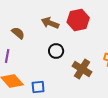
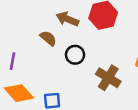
brown semicircle: (18, 33) -> (48, 38), moved

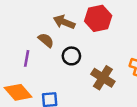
purple line: (12, 61) -> (27, 58), moved

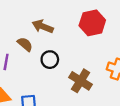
red hexagon: (98, 18) -> (92, 23), moved

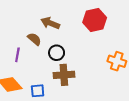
brown cross: (81, 81) -> (64, 75), moved, turned -36

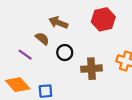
purple line: (17, 55) -> (25, 55), turned -64
brown cross: (64, 75) -> (91, 69), moved

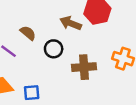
brown arrow: (58, 23) -> (71, 23), moved

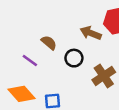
brown cross: (84, 67) -> (104, 76), turned -30

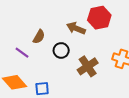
brown semicircle: (49, 43) -> (39, 37), turned 80

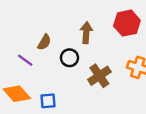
red hexagon: (99, 18) -> (127, 23), moved
brown arrow: (76, 28) -> (86, 33), turned 72

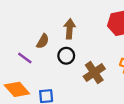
brown arrow: (86, 33) -> (70, 29), moved

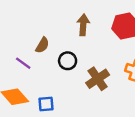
brown arrow: (70, 29) -> (83, 25), moved

